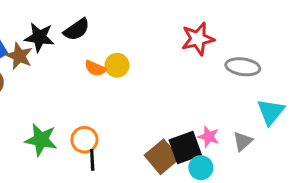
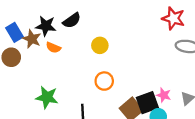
red star: (198, 39) -> (173, 18), moved, turned 30
orange semicircle: (95, 68) -> (53, 48), moved
orange circle: (84, 140) -> (104, 81), moved

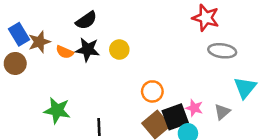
black star: (46, 26) -> (88, 50), moved
brown star: (32, 39) -> (39, 42), turned 30
orange circle: (104, 81) -> (152, 91), moved

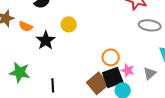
black star: (88, 50) -> (46, 40), moved, turned 30
orange circle: (152, 91) -> (111, 57), moved

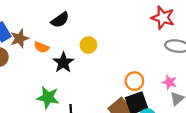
pink star: (128, 70) -> (169, 82), moved
green star: (20, 72) -> (48, 98), moved

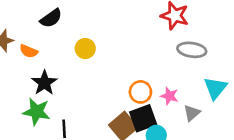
black star: (63, 63) -> (44, 83), moved
pink star: (169, 82) -> (169, 96), moved

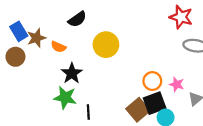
yellow circle: (85, 49) -> (106, 45), size x1.5

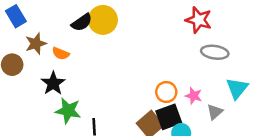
blue rectangle: (19, 31) -> (16, 16), moved
yellow circle: (106, 45) -> (103, 20), moved
black star: (72, 73) -> (53, 83), moved

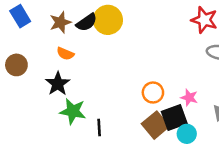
brown star: (36, 44) -> (60, 22), moved
orange circle: (166, 92) -> (153, 92), moved
pink star: (194, 96) -> (189, 98), moved

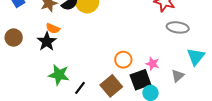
black star: (58, 84) -> (47, 42), moved
brown square: (155, 125) -> (111, 86), moved
black line: (99, 128) -> (80, 88), turned 40

